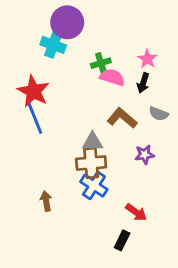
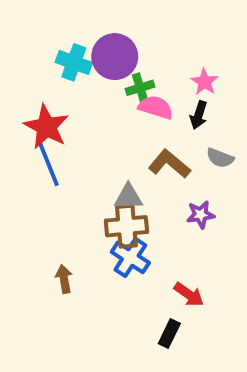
purple circle: (67, 22) -> (115, 57), moved

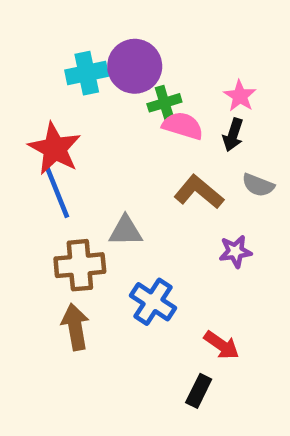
cyan cross: (74, 62) -> (87, 73), turned -32
gray triangle: (128, 197) -> (126, 231), moved
brown cross: (126, 226) -> (80, 265), moved
brown arrow: (64, 279) -> (75, 327), size x1.4

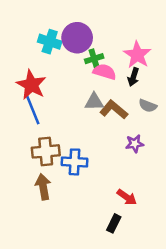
cyan cross: (87, 73) -> (50, 42), turned 30
pink star: (240, 96) -> (137, 55), size x1.5
gray triangle: (126, 231) -> (94, 102), moved
blue cross: (153, 302) -> (74, 162), moved, turned -30

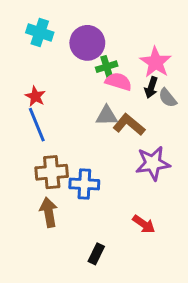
cyan cross: (50, 42) -> (40, 32), moved
red star: (31, 85) -> (35, 96), size x0.6
gray semicircle: (148, 106) -> (168, 98), moved, turned 30
purple star: (135, 144) -> (153, 163), size x1.6
black rectangle: (114, 223) -> (96, 254), moved

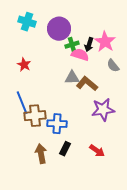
black arrow: (151, 87) -> (89, 45), moved
blue line: (37, 125) -> (22, 103), moved
brown arrow: (49, 212) -> (41, 154), moved
black rectangle: (96, 254) -> (65, 149), moved

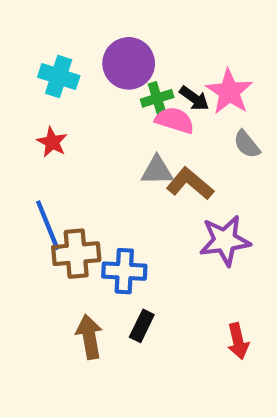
cyan cross: (27, 22) -> (59, 76), moved
black arrow: (89, 45) -> (194, 98), turned -72
red arrow: (97, 151) -> (238, 341), moved, turned 42

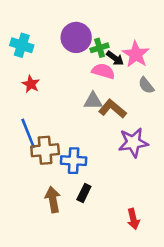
cyan cross: (59, 76) -> (22, 45), moved
green cross: (157, 98) -> (100, 48), moved
red arrow: (238, 341) -> (133, 219), moved

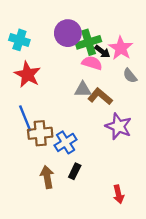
green cross: (100, 48) -> (89, 42), size x1.5
red star: (31, 84) -> (28, 75), size x1.6
purple star: (133, 142) -> (118, 126), turned 30
blue cross: (74, 161) -> (66, 142), turned -35

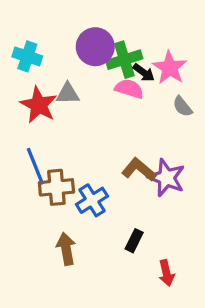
gray triangle: (83, 90) -> (68, 94), moved
brown L-shape: (100, 96) -> (139, 170), moved
black rectangle: (75, 171) -> (134, 241), moved

